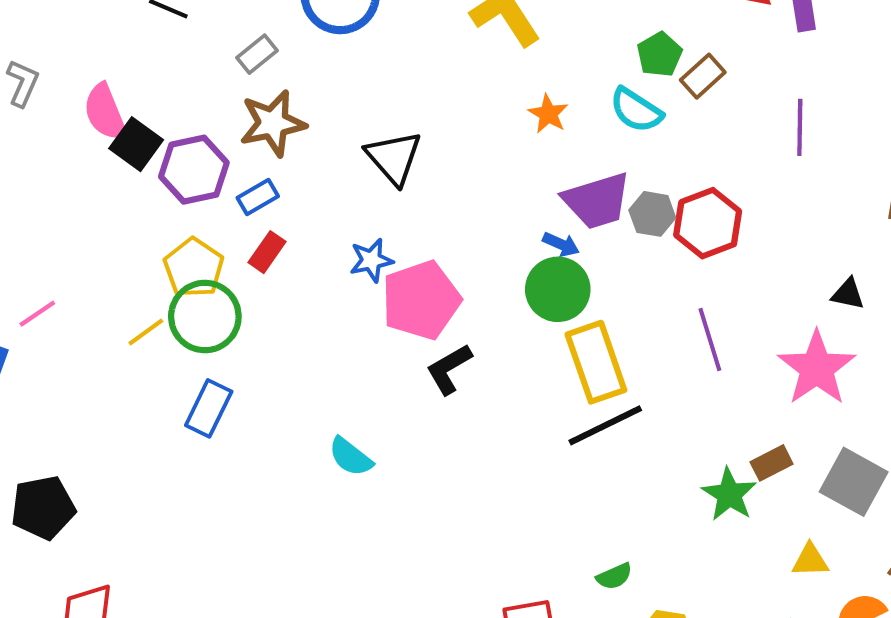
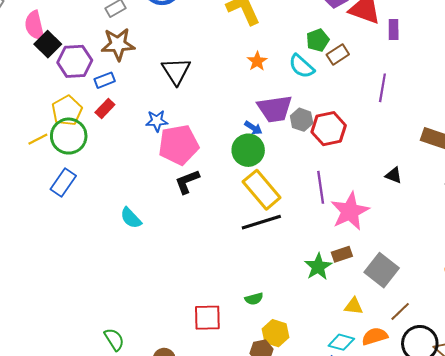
yellow rectangle: (596, 362) -> (262, 190), turned -30
pink star: (817, 368) -> (350, 211), moved

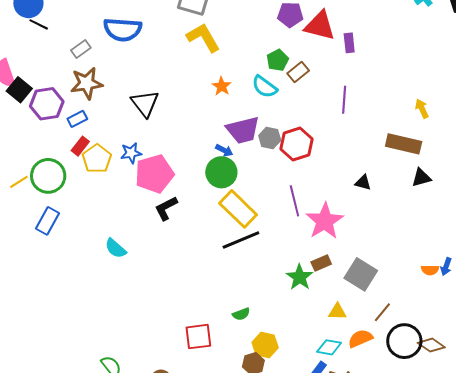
yellow pentagon: (67, 111) -> (97, 159), moved

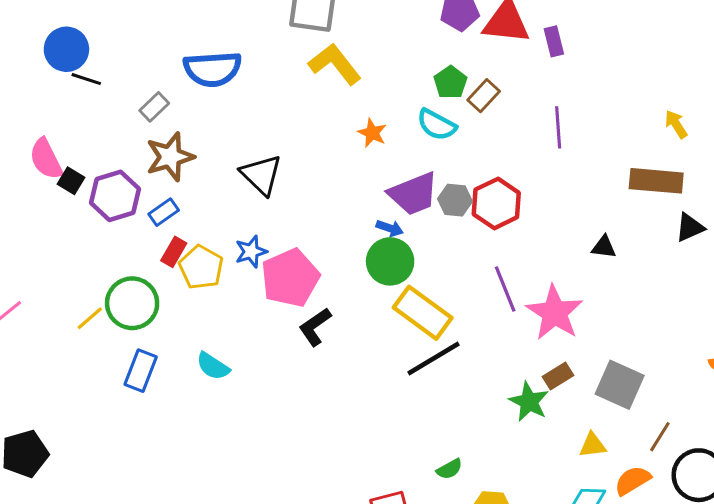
black square: (19, 90) -> (71, 181), size x0.7
cyan semicircle: (116, 248) -> (213, 366), moved

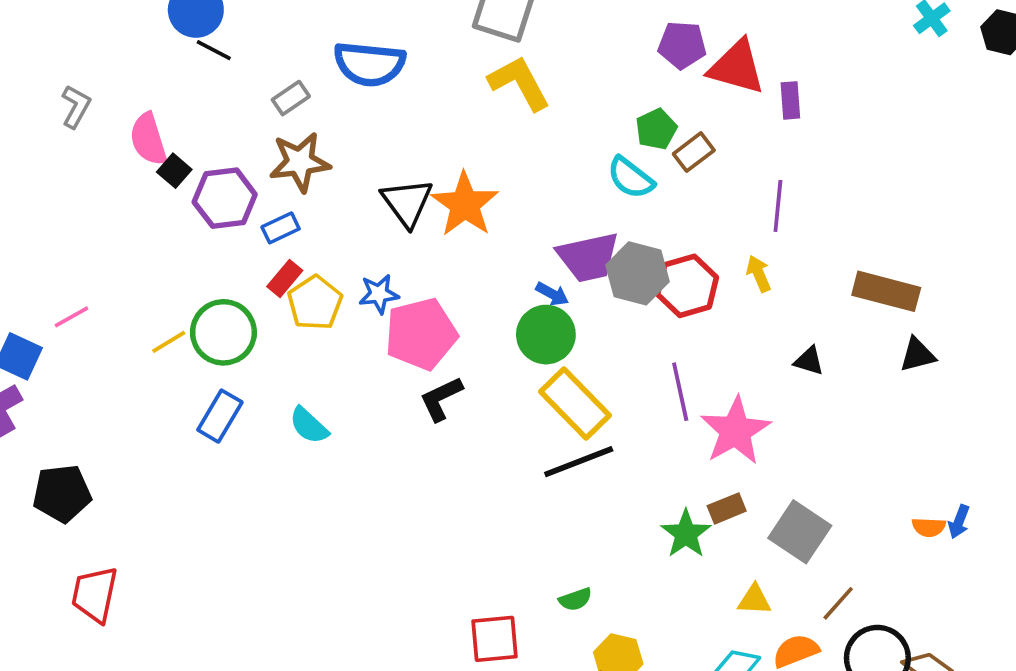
yellow arrow: (676, 124) -> (759, 274), moved
orange star: (372, 133) -> (465, 204), moved, size x1.8
gray hexagon: (455, 200) -> (637, 273), size x1.5

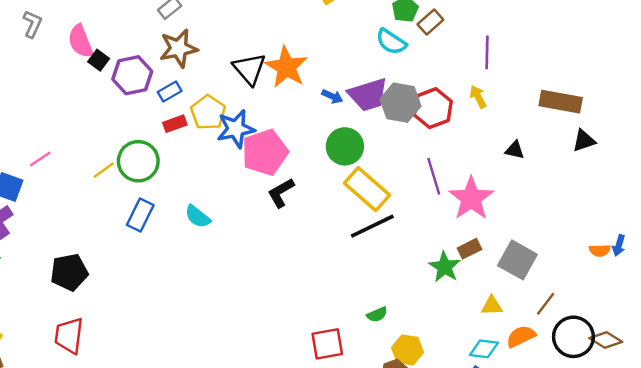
red rectangle: (285, 278) -> (175, 124), turned 35
blue star: (379, 294) -> (236, 129), size x1.5
blue arrow: (552, 294) -> (332, 96), moved
yellow pentagon: (315, 303) -> (208, 112), moved
black pentagon: (62, 493) -> (69, 272), moved

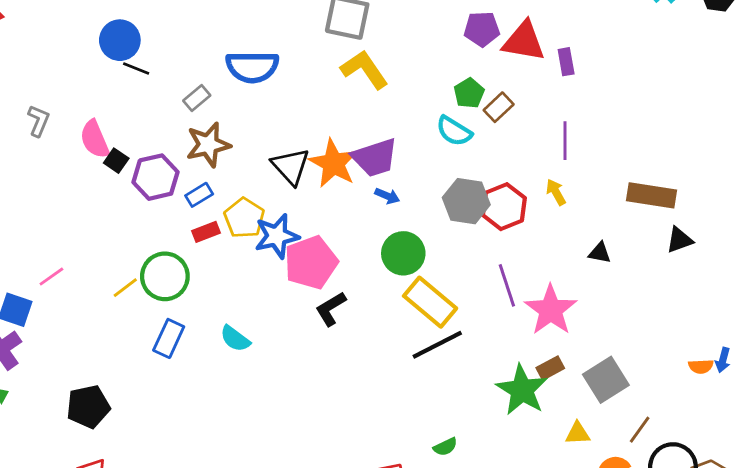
purple trapezoid: (368, 95) -> (375, 158), moved
gray square: (517, 260) -> (606, 380), turned 30
green star: (445, 267) -> (522, 390), size x1.4

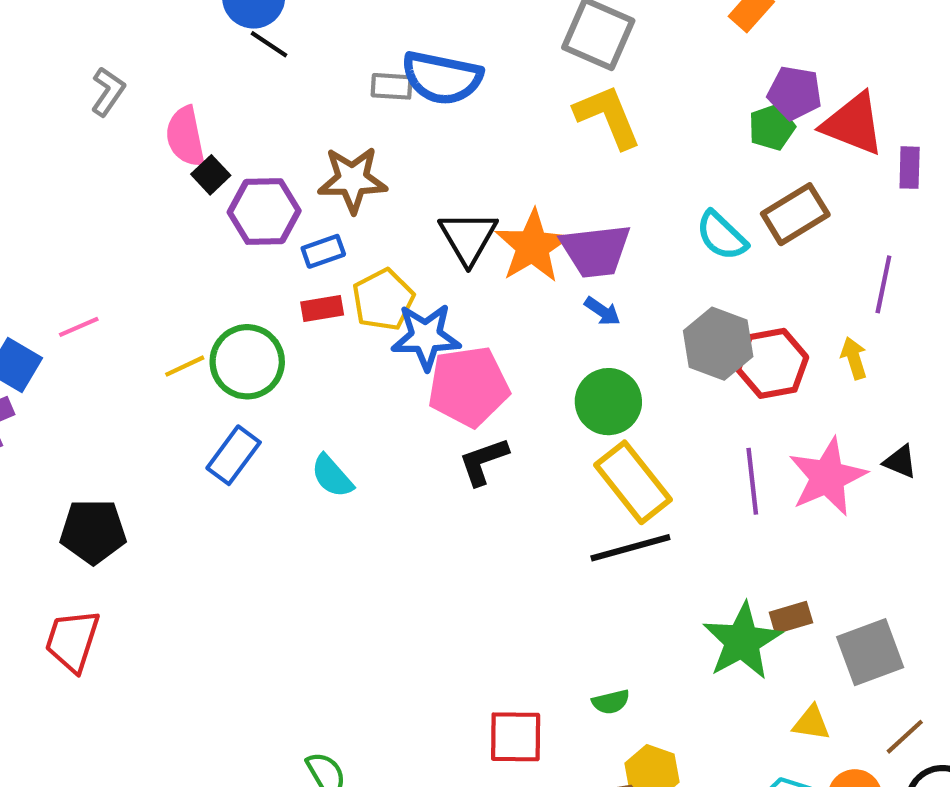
green pentagon: (469, 93) -> (772, 127), moved
gray rectangle: (197, 98) -> (392, 86), moved, turned 32
brown rectangle: (499, 107) -> (795, 214), size x1.4
pink star: (551, 310) -> (827, 477), moved

